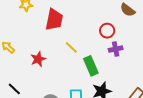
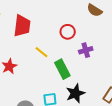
red circle: (107, 31) -> (68, 32), moved

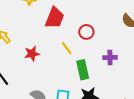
red circle: (68, 32) -> (86, 32), moved

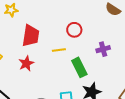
red trapezoid: (55, 18) -> (31, 36), moved
yellow line: (67, 48) -> (59, 50), turned -48

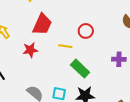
purple cross: (103, 49) -> (119, 59), moved
green rectangle: (79, 67) -> (80, 69), turned -36

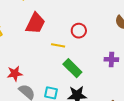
red star: (30, 50) -> (15, 74), moved

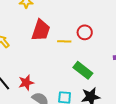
yellow line: (58, 45) -> (64, 41), moved

